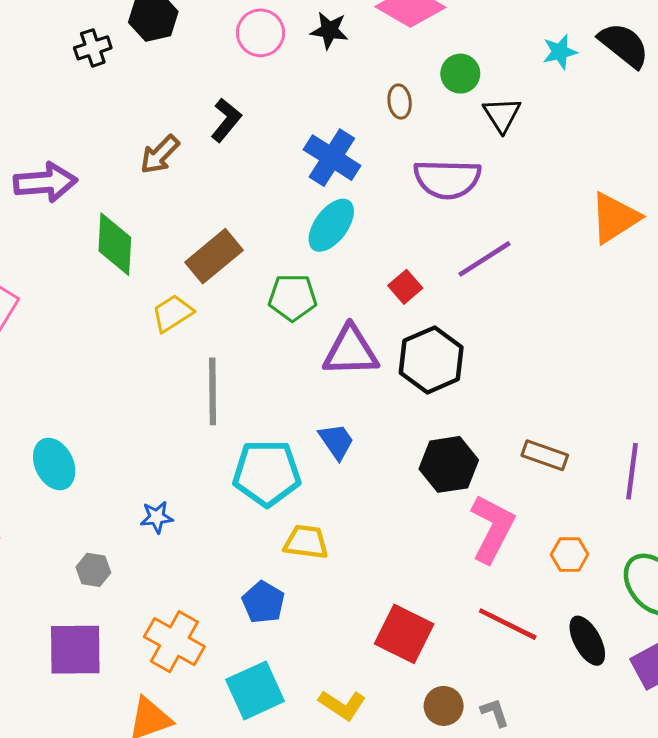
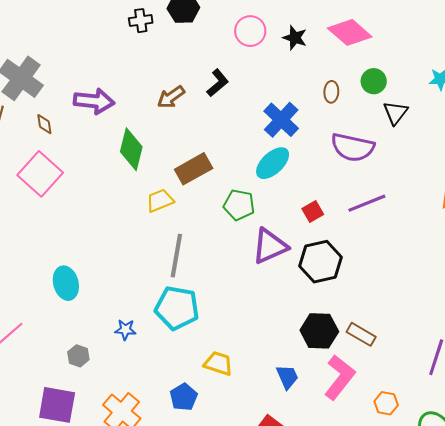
purple triangle: (351, 351) -> (270, 246), turned -33
blue trapezoid: (336, 441) -> (287, 377), moved
brown rectangle: (545, 455) -> (361, 334), moved
cyan pentagon: (267, 473) -> (177, 308), moved

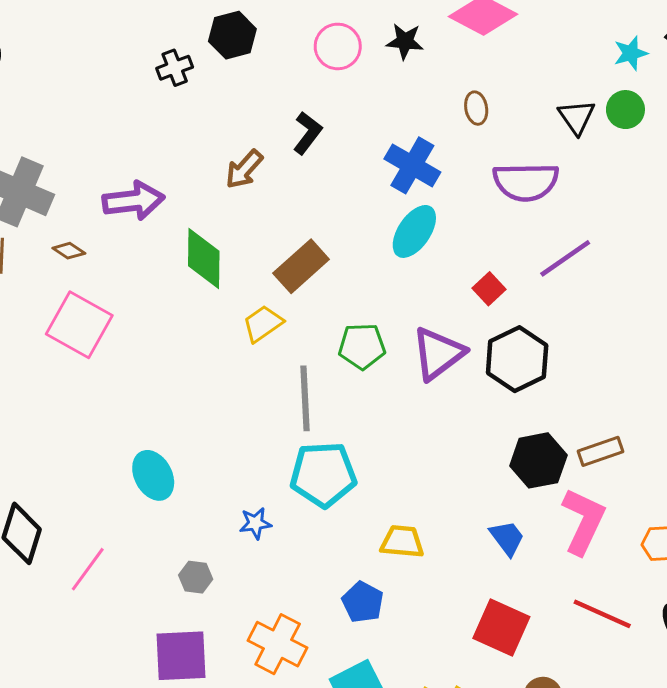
green circle: (374, 81) -> (625, 110), moved
brown diamond: (44, 124) -> (69, 251), turned -35
green pentagon: (239, 205) -> (362, 346), moved
brown rectangle: (361, 334) -> (601, 451), turned -36

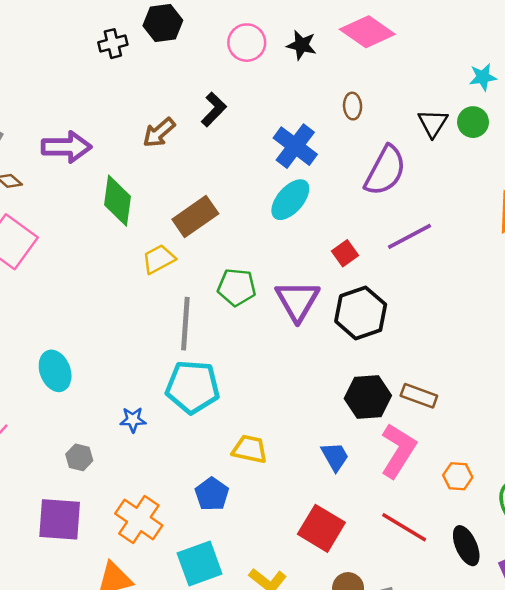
purple semicircle: (526, 182) -> (385, 171), turned -68
purple triangle: (438, 354) -> (297, 301), turned -30
brown rectangle: (601, 451) -> (419, 396), turned 32

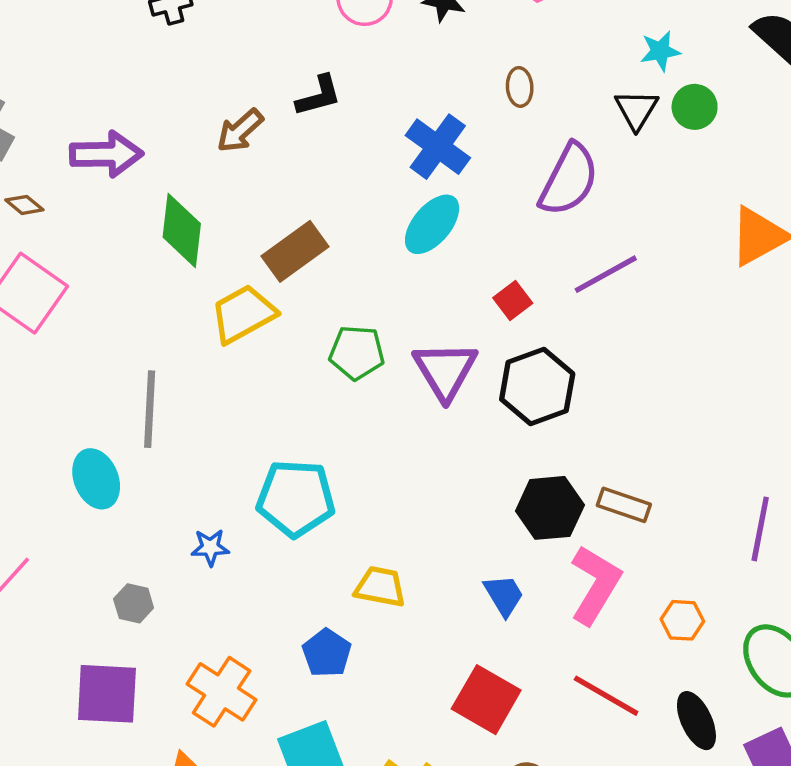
cyan star: (483, 77) -> (660, 51), moved
black L-shape: (214, 109) -> (319, 96), turned 32
yellow trapezoid: (159, 259) -> (243, 314), size x1.4
gray line: (185, 324) -> (150, 409), moved

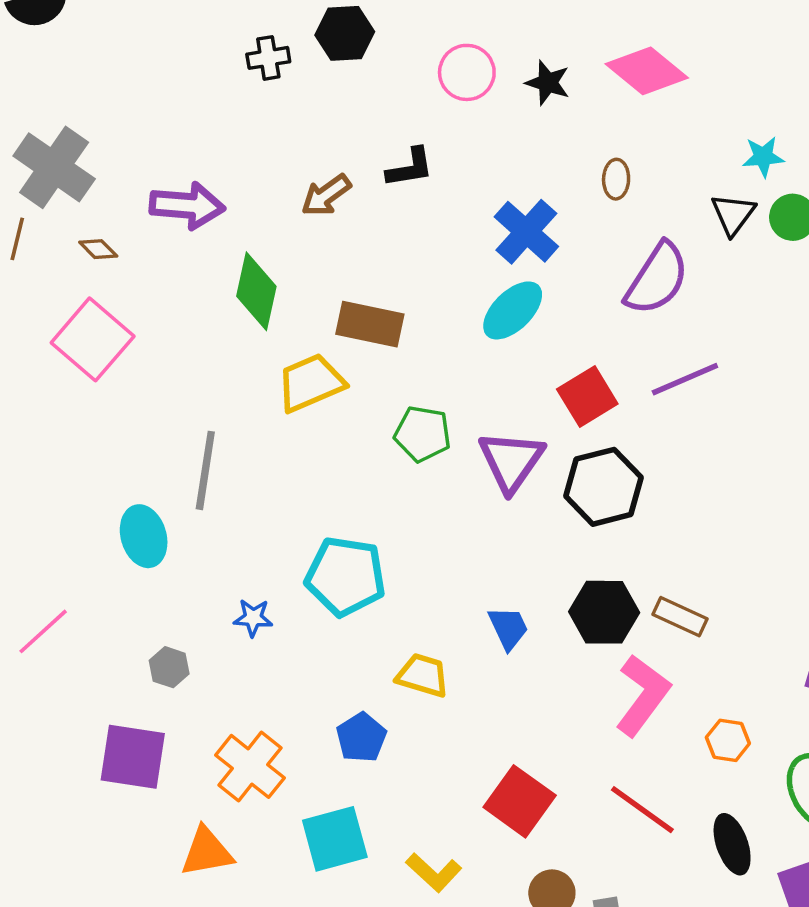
brown rectangle: (295, 251) -> (370, 324), turned 42
red square: (513, 300) -> (587, 396), size x1.5
blue trapezoid: (504, 595) -> (508, 628), moved

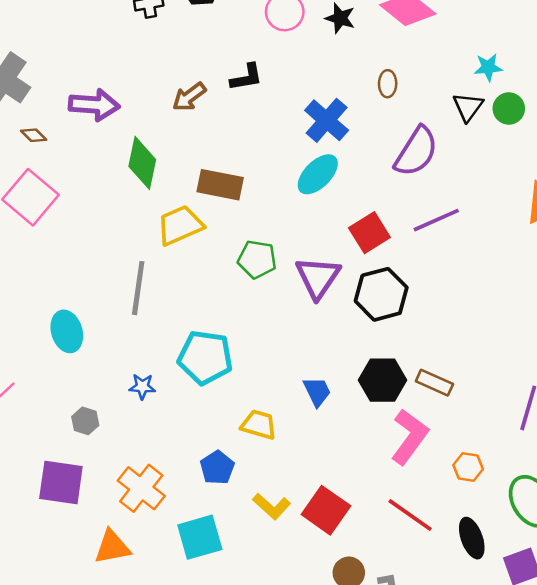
gray line: (205, 470) -> (138, 288), moved
yellow L-shape: (434, 872) -> (272, 506), moved

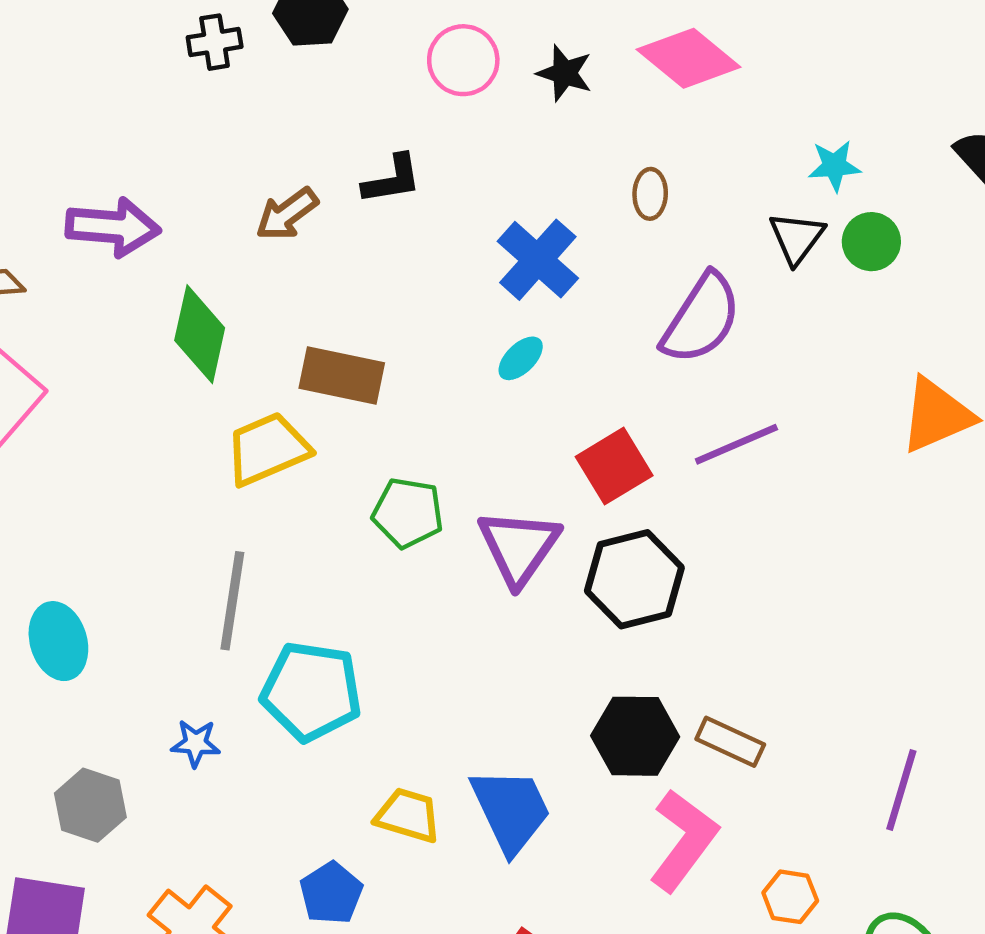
cyan ellipse: (318, 174) -> (521, 358), size x0.6
gray line: (138, 288) -> (232, 601), moved
blue trapezoid: (317, 392) -> (511, 810), moved, size x1.6
gray hexagon: (85, 421) -> (90, 805), size x1.4

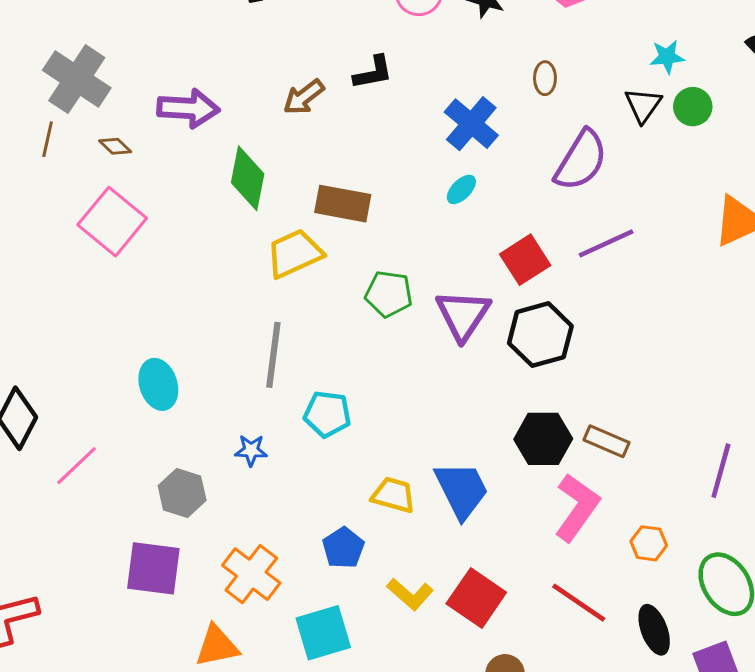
cyan pentagon: (311, 691) -> (327, 414), size x0.7

